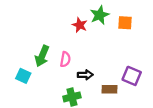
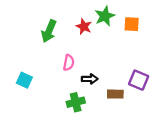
green arrow: (42, 56) -> (49, 31), moved

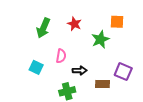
green star: (105, 16) -> (100, 39), moved
cyan square: (24, 80) -> (36, 67), moved

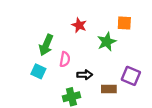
green arrow: (43, 28) -> (46, 45), moved

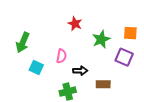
orange square: (124, 23) -> (130, 33), moved
green arrow: (46, 45) -> (23, 42), moved
purple square: (131, 76) -> (124, 57), moved

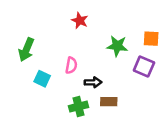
red star: (75, 24) -> (80, 21), moved
green star: (101, 39) -> (117, 46), turned 30
brown rectangle: (103, 84) -> (109, 102), moved

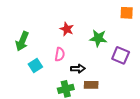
red star: (80, 21) -> (67, 29), moved
orange square: (151, 39) -> (127, 13), moved
cyan square: (42, 79) -> (35, 66), turned 32

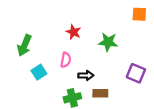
purple square: (121, 55) -> (136, 73), moved

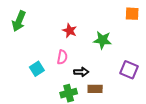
green arrow: (24, 45) -> (19, 21), moved

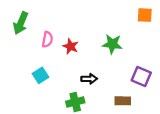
red star: (70, 31) -> (71, 46), moved
pink semicircle: (62, 57) -> (47, 39), moved
brown rectangle: (95, 89) -> (123, 101), moved

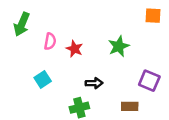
green star: (112, 44) -> (119, 46), turned -30

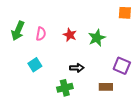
green arrow: (22, 24) -> (18, 31), moved
red star: (75, 49) -> (70, 35), moved

